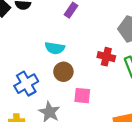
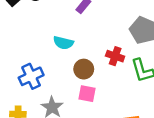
brown circle: (63, 72) -> (84, 69), moved

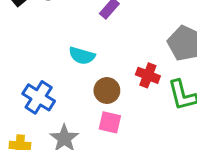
blue cross: (31, 76) -> (39, 97), turned -35

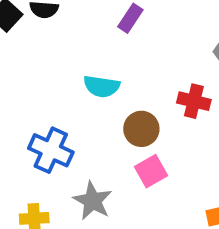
pink square: (110, 122) -> (151, 171), turned -35

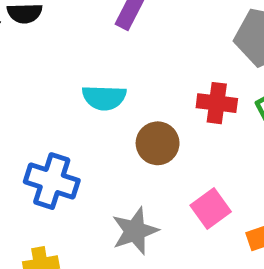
pink square: (151, 171) -> (211, 209), moved
gray star: (93, 201) -> (135, 231), moved, turned 30

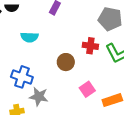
cyan semicircle: (104, 98) -> (29, 37), moved
gray star: (135, 231) -> (39, 97), moved, turned 30

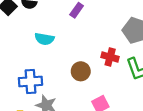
blue cross: (22, 77) -> (31, 81), turned -30

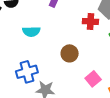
red cross: (110, 57) -> (90, 22), moved

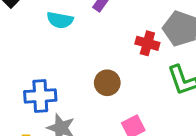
cyan semicircle: (31, 32) -> (60, 20), moved

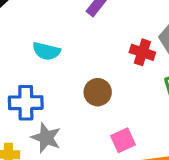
cyan semicircle: (60, 20) -> (46, 51), moved

